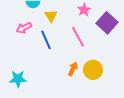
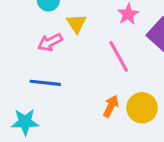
pink arrow: (24, 28) -> (50, 42), moved
blue line: (46, 40) -> (45, 83), moved, turned -60

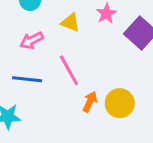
yellow triangle: (77, 24) -> (70, 23), moved, turned -36
pink line: (119, 56) -> (69, 70), moved

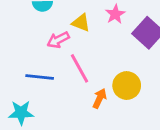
pink arrow: (32, 40) -> (58, 40), moved
yellow circle: (120, 103) -> (127, 86), moved

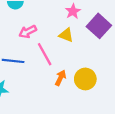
yellow triangle: (81, 23) -> (66, 35), moved
yellow circle: (127, 86) -> (85, 79), moved

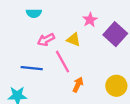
yellow triangle: (66, 35) -> (73, 40), moved
yellow circle: (85, 79) -> (116, 86), moved

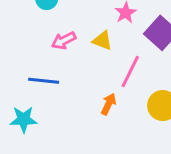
pink line: (62, 62) -> (130, 71), moved, turned 55

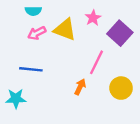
pink arrow: (64, 41) -> (37, 33), moved
yellow triangle: (102, 41) -> (65, 30), moved, size x1.5

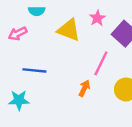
pink arrow: (37, 33) -> (18, 34), moved

